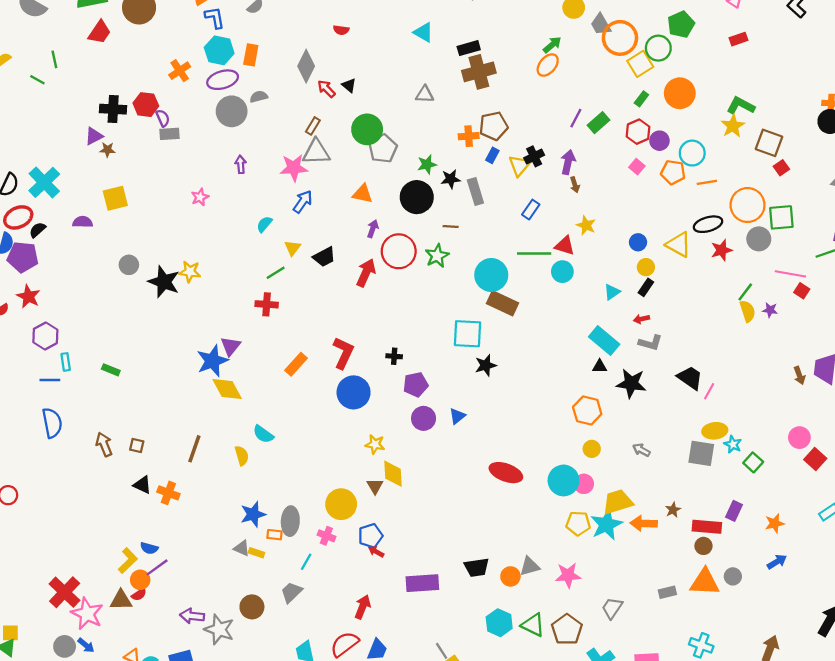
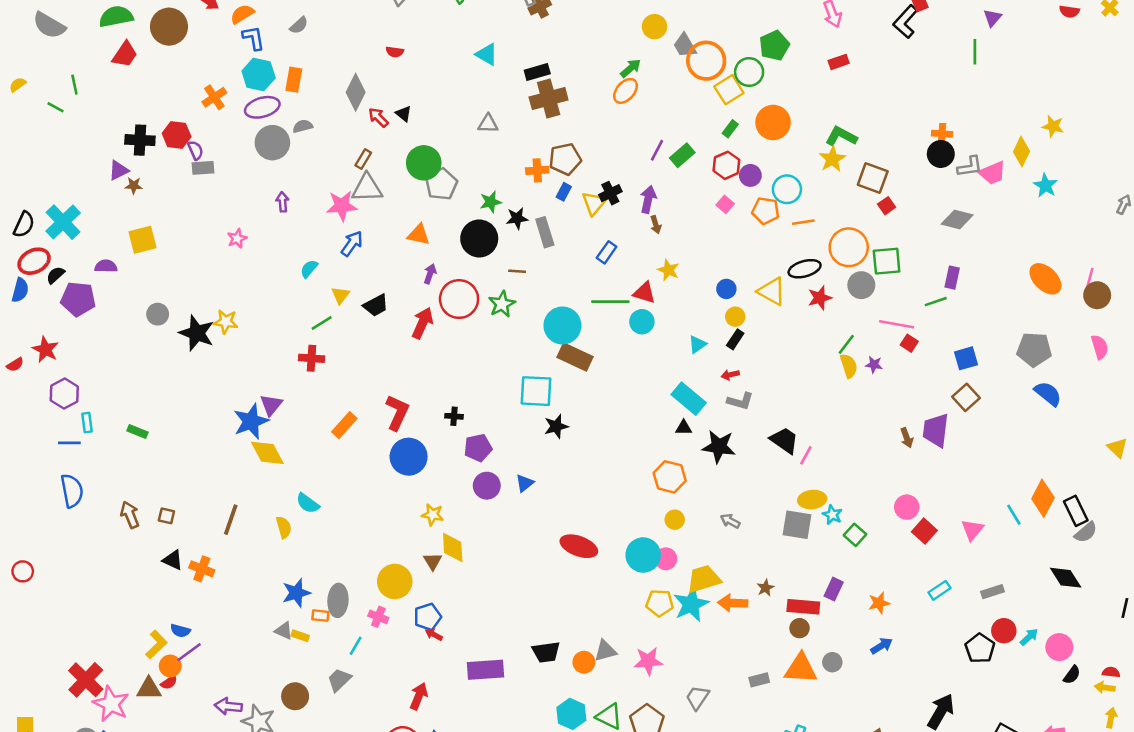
purple pentagon: (23, 257) -> (78, 299), moved

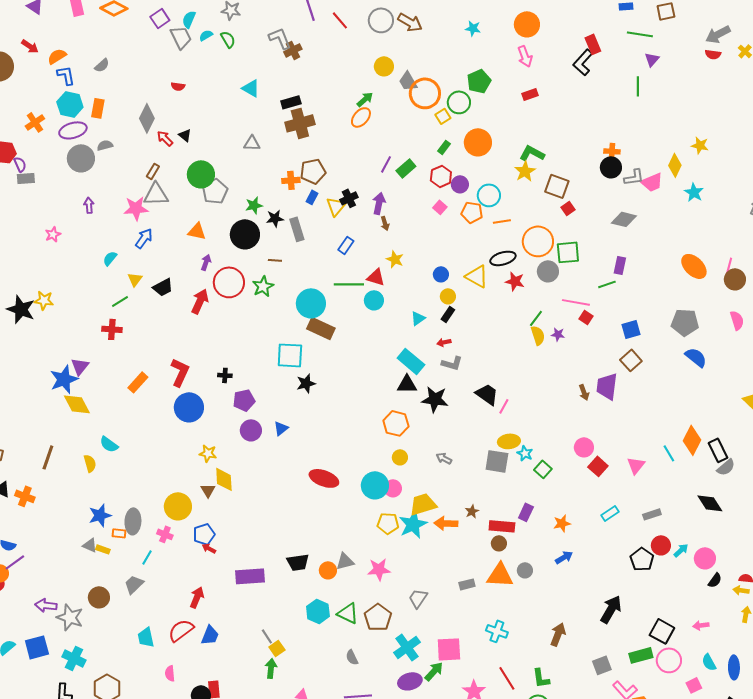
yellow square: (729, 90) -> (443, 116), size x0.7
red star: (820, 298) -> (515, 281), turned 30
black triangle: (684, 428) -> (407, 384), size x1.5

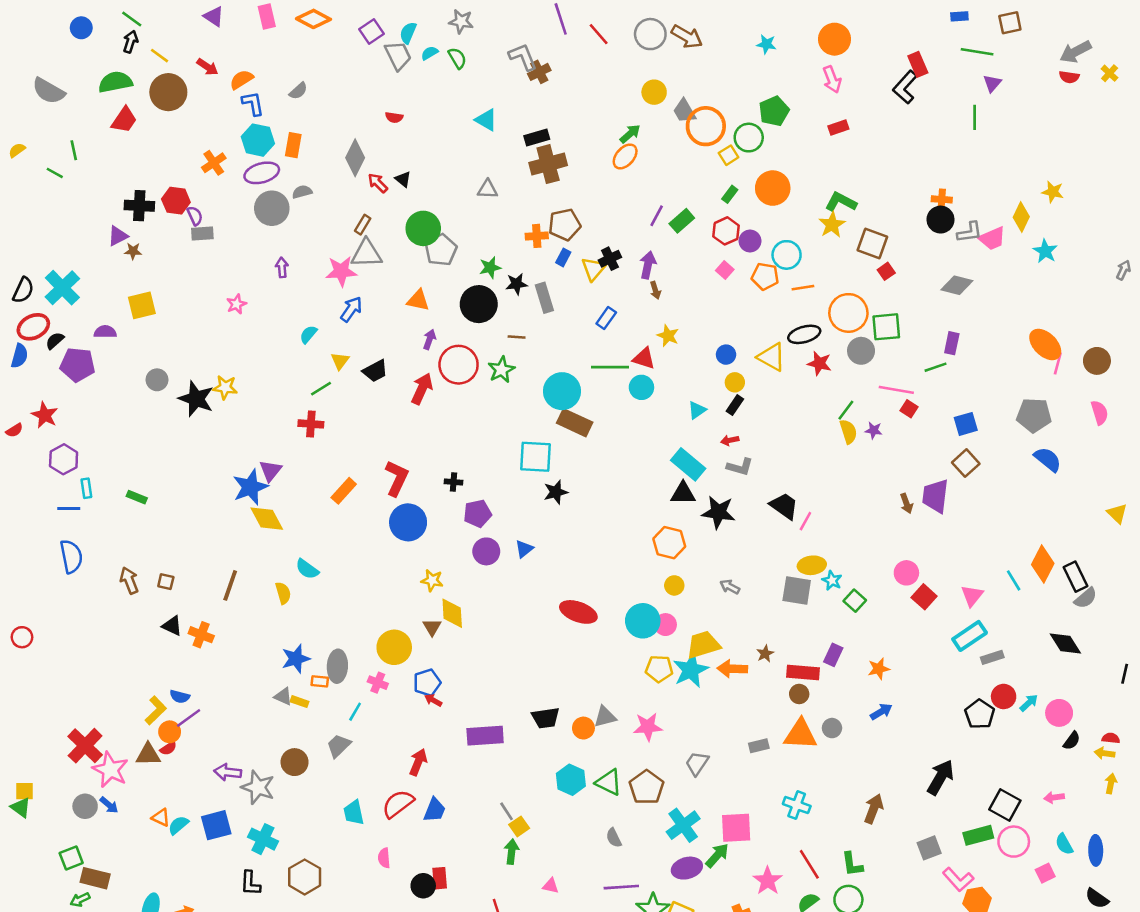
pink line: (729, 266) -> (1058, 363), moved
cyan rectangle: (610, 513) -> (970, 636), moved, size x1.5

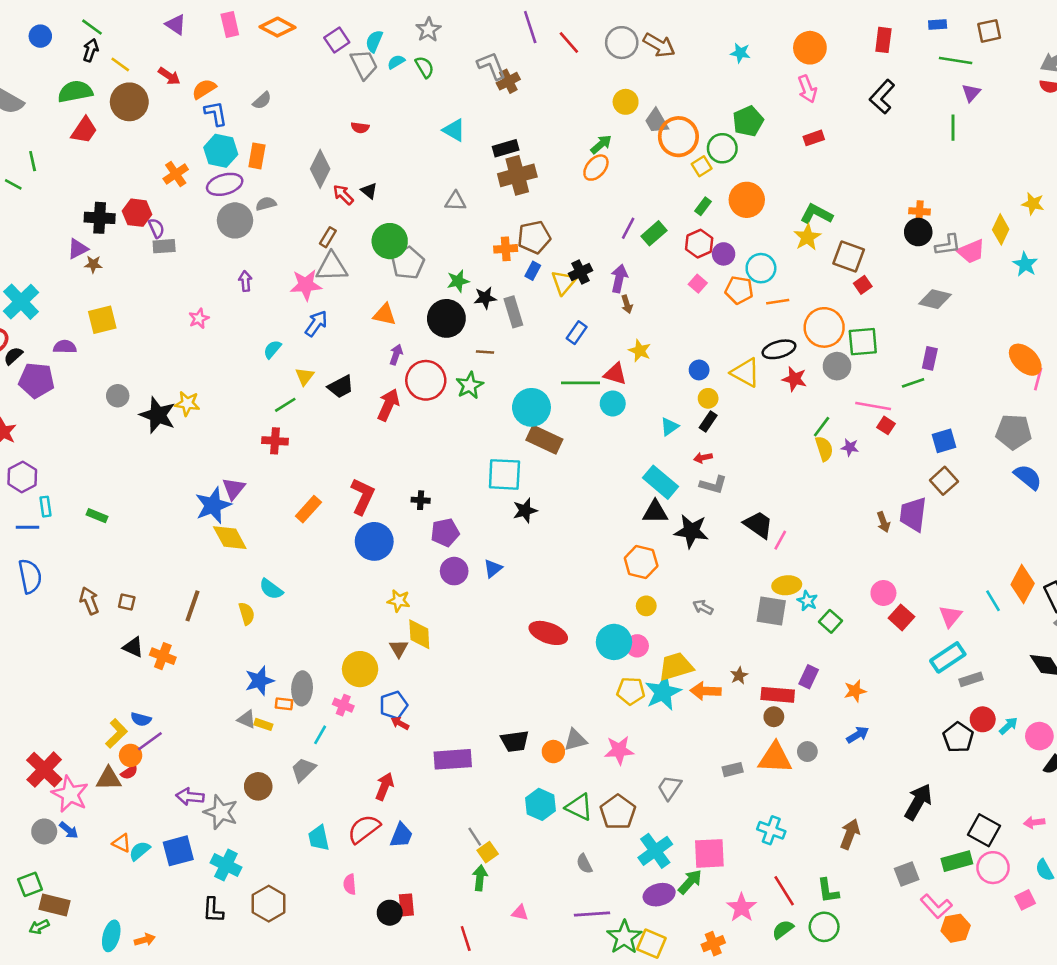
gray star: (461, 21) -> (428, 30), turned 30
red rectangle: (918, 64) -> (883, 40), moved, turned 30

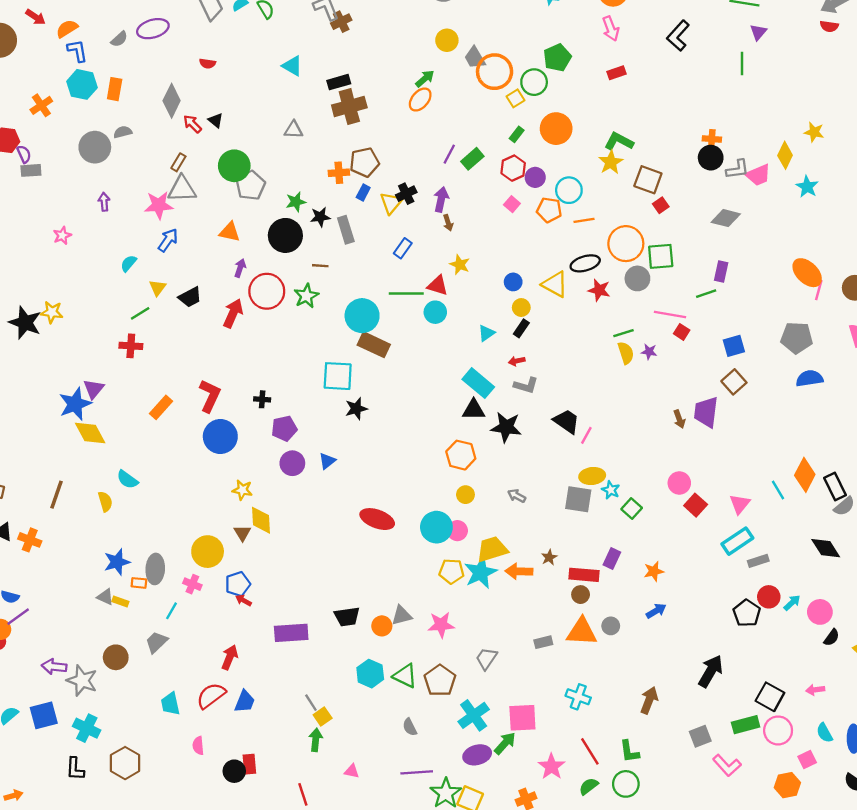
purple ellipse: (225, 184) -> (153, 29), moved
green line: (822, 427) -> (624, 333), turned 36
blue semicircle: (1028, 477) -> (809, 378), turned -48
orange hexagon: (956, 928) -> (787, 785), moved

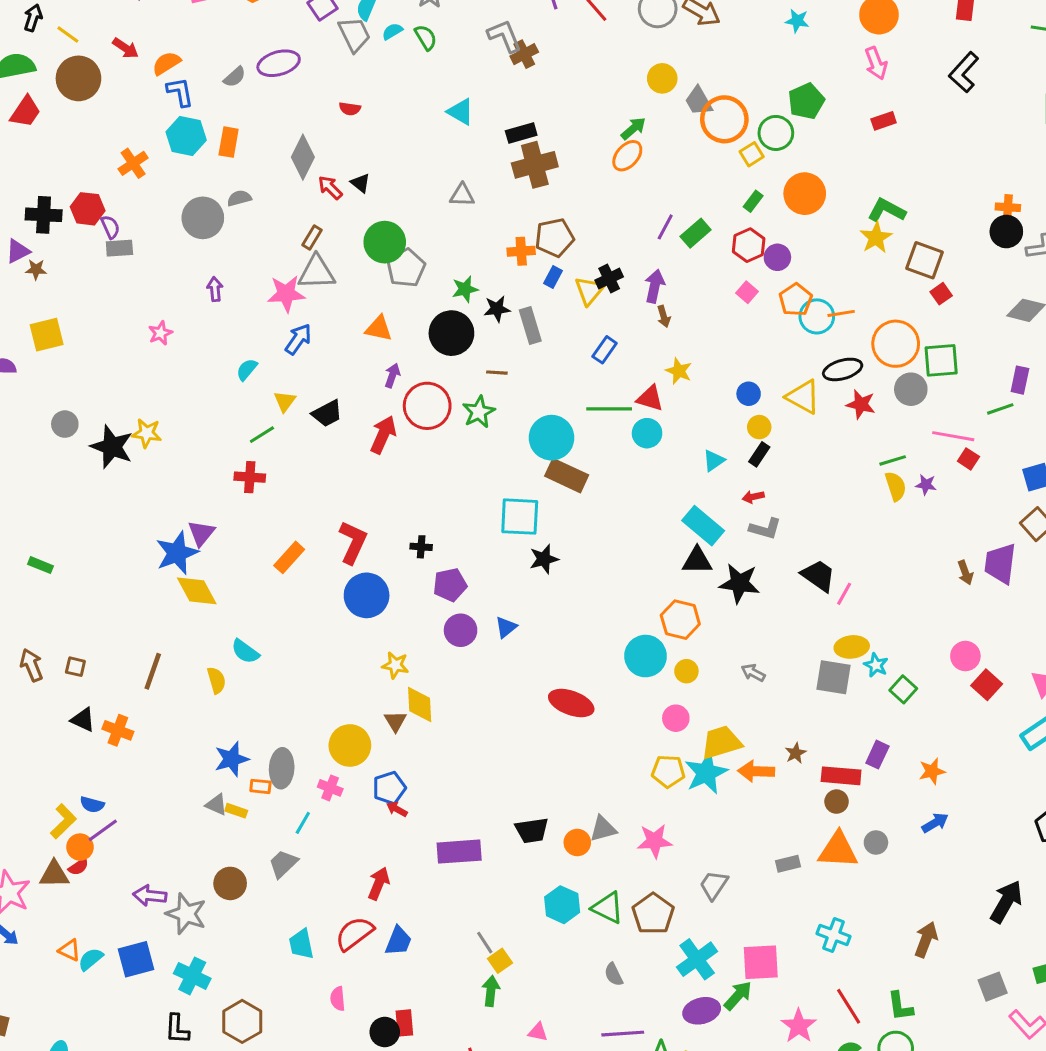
cyan circle: (569, 190) -> (817, 316), moved
orange pentagon: (549, 210) -> (796, 300), turned 30
cyan circle: (436, 527) -> (646, 656), moved

